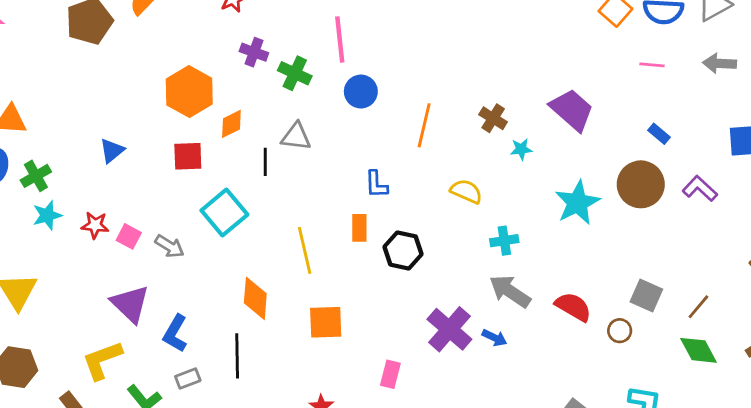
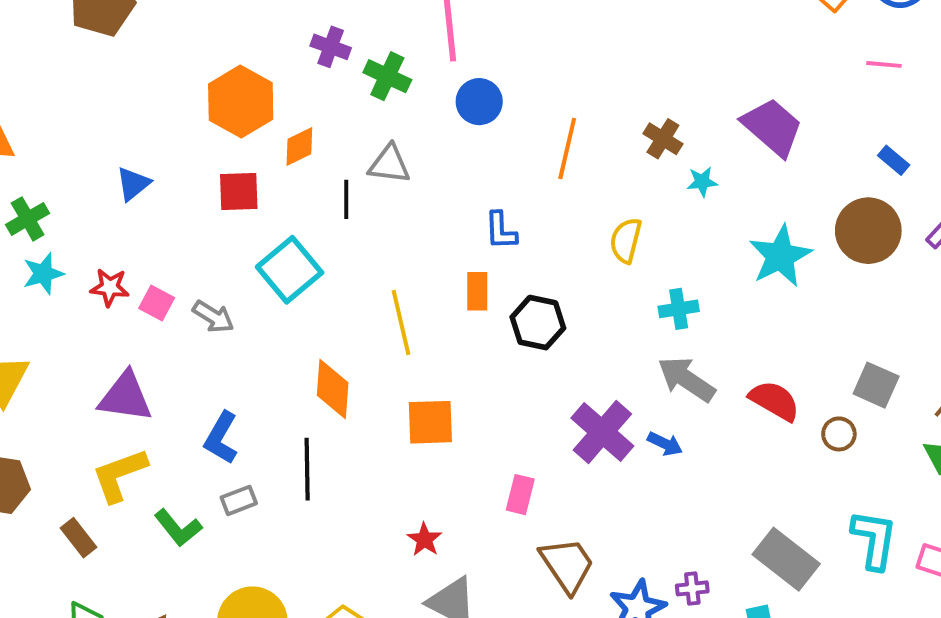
yellow semicircle: (466, 191) -> (626, 240), turned -100
purple triangle: (130, 304) -> (125, 397), moved, turned -36

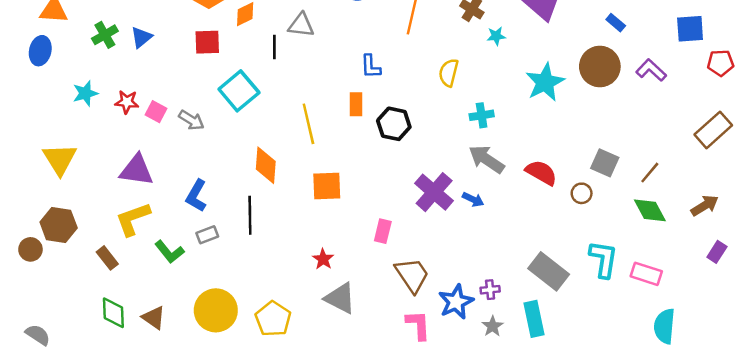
green cross: (28, 219) -> (105, 35), moved

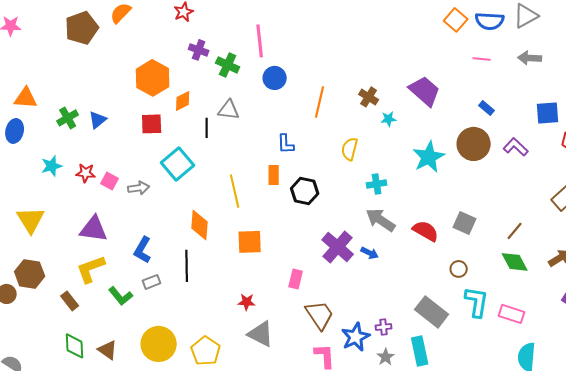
gray arrow: (191, 120) -> (139, 188), turned -40
gray square: (605, 163) -> (465, 223), moved
brown circle: (582, 193) -> (459, 269), moved
red star: (323, 259) -> (247, 302), turned -30

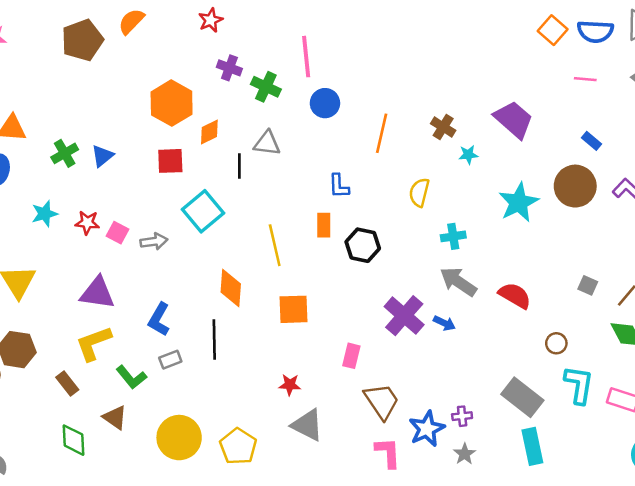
gray square: (465, 223) -> (588, 285), moved, size x0.7
brown triangle: (108, 350) -> (115, 417), moved
cyan rectangle: (420, 351) -> (532, 446), moved

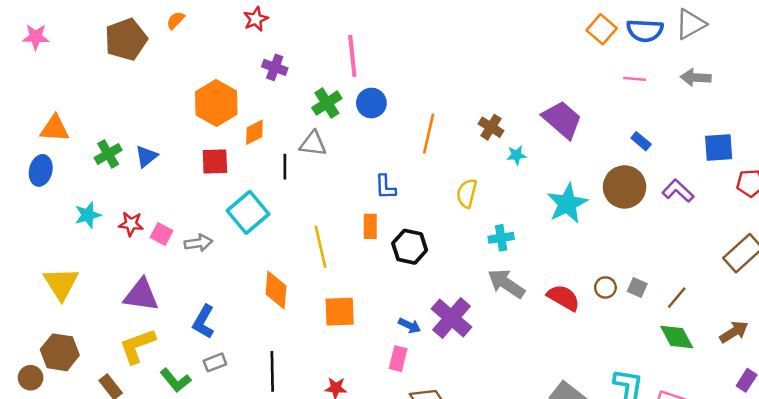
orange semicircle: (131, 21) -> (176, 20), size x0.7
green cross: (266, 87) -> (327, 103), moved, turned 32
blue arrow: (444, 323) -> (410, 326), moved
black line: (214, 339) -> (272, 371), moved
brown circle: (556, 343) -> (605, 287), moved

